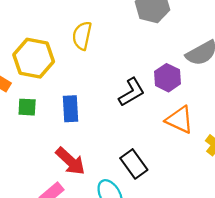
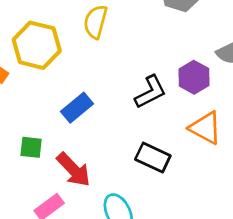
green square: (27, 107) -> (31, 147), moved
blue rectangle: (70, 109) -> (77, 108), turned 50
black rectangle: (134, 164) -> (153, 157), moved, turned -32

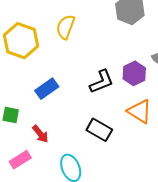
red arrow: (73, 170) -> (40, 134), size x0.7

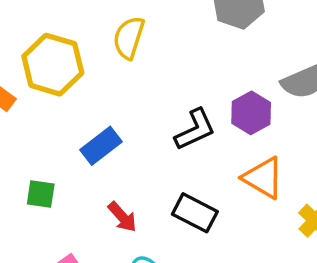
red arrow: (40, 134) -> (122, 217), moved

